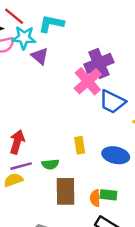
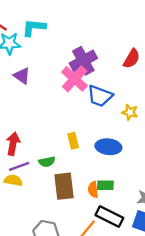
purple triangle: (40, 56) -> (22, 76), moved
yellow semicircle: (13, 180) -> (13, 180), turned 36

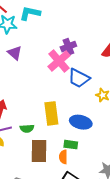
purple cross: (83, 61) -> (68, 47), size x0.7
yellow rectangle: (73, 141) -> (51, 113), size x1.6
green rectangle: (105, 185) -> (71, 145), moved

